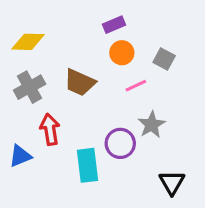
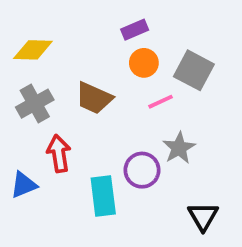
gray square: (164, 59) -> (194, 70), size x1.5

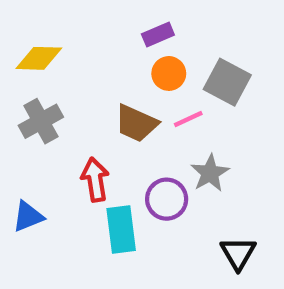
brown trapezoid: (94, 98) -> (136, 123), moved
red arrow: (59, 153) -> (95, 180), moved

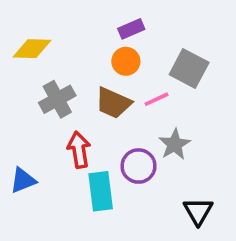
orange circle: (169, 73) -> (126, 61), moved
gray cross: (41, 121) -> (57, 99), moved

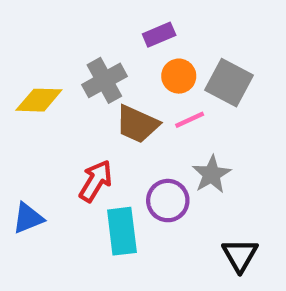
yellow diamond: (32, 49) -> (39, 100), moved
orange circle: (126, 61) -> (179, 76), moved
gray cross: (57, 99) -> (104, 80), moved
red arrow: (79, 150) -> (96, 181), turned 40

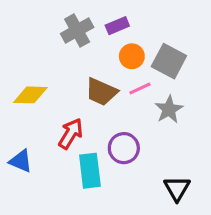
gray cross: (104, 80) -> (77, 31), moved
yellow diamond: (39, 100) -> (30, 95), moved
gray star: (212, 174) -> (169, 109), moved
blue triangle: (28, 218) -> (21, 161), turned 45

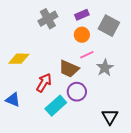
purple rectangle: (117, 26) -> (82, 15), moved
gray square: (169, 61) -> (109, 26), moved
brown trapezoid: (101, 92) -> (69, 69), moved
cyan rectangle: (90, 171) -> (56, 106), turned 55

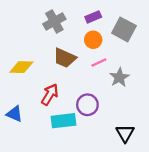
brown trapezoid: (69, 69) -> (65, 58), moved
cyan rectangle: (56, 106) -> (64, 121), turned 35

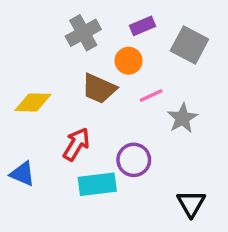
orange circle: (93, 40) -> (129, 61), moved

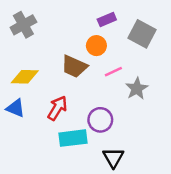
gray cross: (83, 33) -> (23, 25), moved
blue triangle: (22, 174) -> (16, 108), moved
black triangle: (191, 203) -> (113, 158), moved

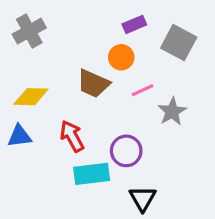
blue triangle: (16, 108) -> (19, 136), turned -30
red arrow: (57, 108) -> (72, 136), turned -60

